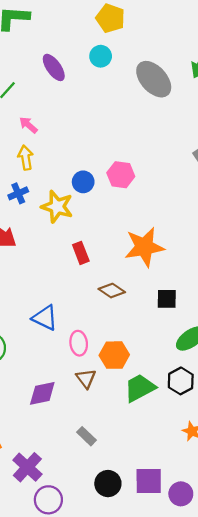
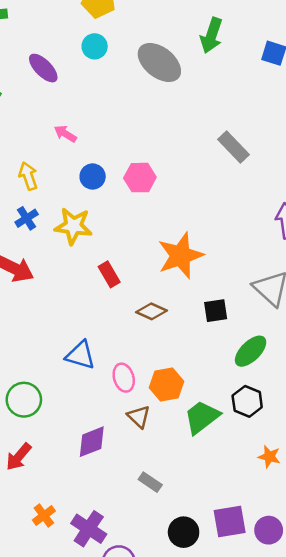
pink arrow: (28, 125) -> (65, 134), moved
blue circle: (83, 182) -> (93, 176), moved

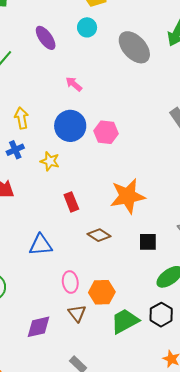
pink arrow: (65, 134) -> (74, 84), moved
blue circle: (93, 176) -> (70, 126), size x1.6
yellow star: (73, 226) -> (50, 161), size x0.7
blue triangle: (80, 355) -> (41, 245), moved, turned -30

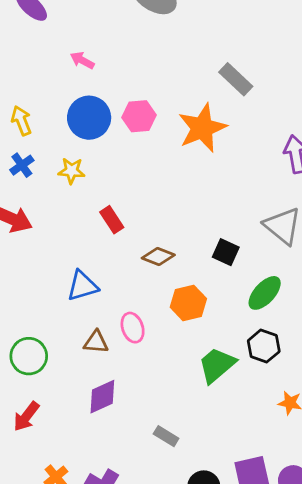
orange star: (128, 196) -> (202, 128), moved
black square: (148, 242) -> (226, 252), turned 36
orange hexagon: (102, 292) -> (188, 303), moved
brown triangle: (77, 313) -> (96, 342), moved, turned -36

